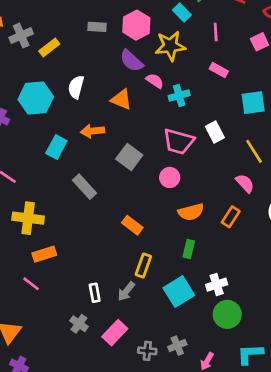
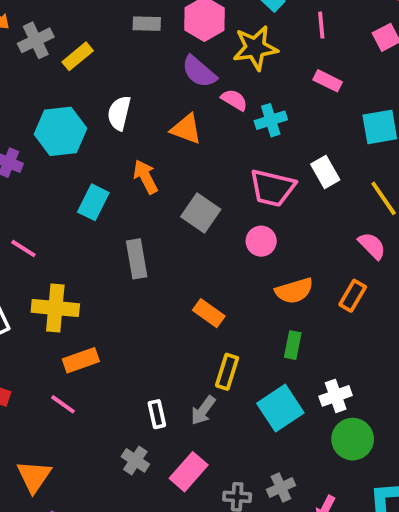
orange arrow: (93, 131) -> (146, 177), turned 70
gray rectangle: (85, 187) -> (137, 259), turned 35

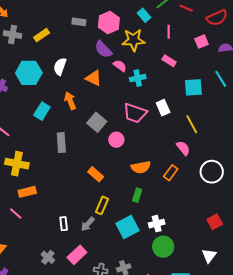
gray cross: (36, 40) -> (13, 34), moved, turned 30
pink circle: (261, 241) -> (116, 140), moved
gray cross: (135, 460) -> (48, 257), moved

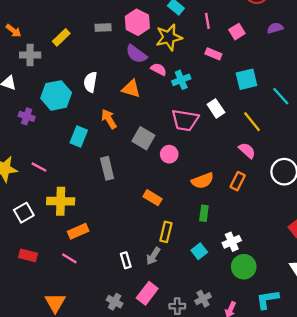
yellow rectangle: (42, 35) -> (61, 37), moved
pink square: (201, 41) -> (237, 32), moved
cyan line: (221, 79) -> (281, 96), moved
cyan square: (128, 227) -> (199, 251), size x0.6

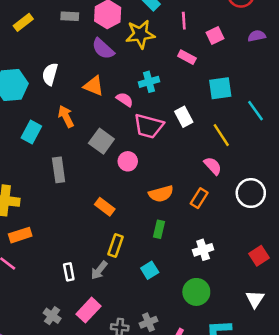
pink semicircle: (159, 69) -> (125, 99), moved
white cross: (232, 242) -> (203, 250), moved

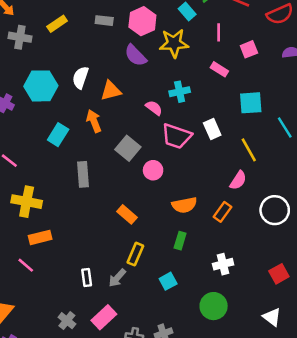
orange triangle: (94, 86) -> (111, 91), moved, turned -40
pink semicircle: (213, 166) -> (238, 180), turned 72
white triangle: (255, 299) -> (272, 317), turned -30

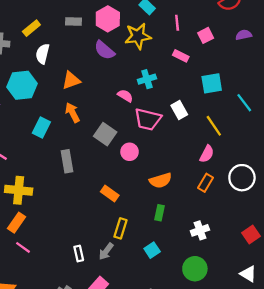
white semicircle: (80, 78) -> (43, 54), moved
orange triangle: (111, 91) -> (71, 80), moved
orange rectangle: (222, 212) -> (206, 183), moved
orange rectangle: (40, 237) -> (16, 223), moved, turned -36

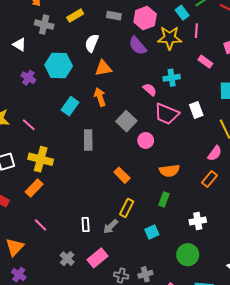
pink line: (177, 23) -> (196, 31), moved
white semicircle: (43, 54) -> (92, 43), moved
pink line: (23, 247) -> (41, 225), moved

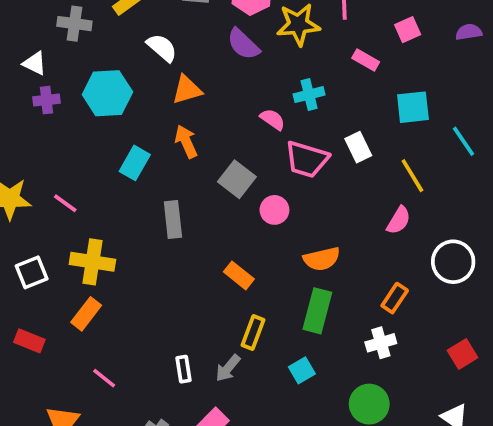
white semicircle: (92, 43) -> (162, 48), turned 114
purple cross: (28, 78) -> (47, 100), moved, turned -32
orange rectangle: (209, 179) -> (395, 298), moved
green rectangle: (164, 199) -> (317, 311), size x1.6

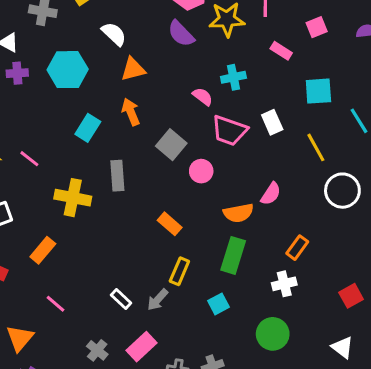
pink semicircle: (399, 220) -> (271, 194), moved
yellow cross: (92, 262) -> (73, 198), moved
white circle: (453, 262) -> (342, 191), moved
white rectangle: (183, 369) -> (121, 299), turned -40

